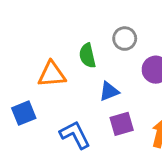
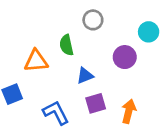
gray circle: (125, 39) -> (93, 20), moved

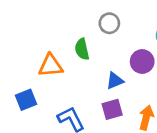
blue triangle: (85, 76) -> (115, 81), moved

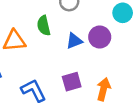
blue triangle: (115, 81) -> (74, 41), moved

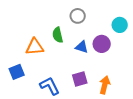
blue triangle: (74, 41) -> (82, 47), turned 40

